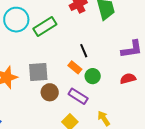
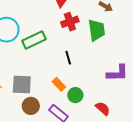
black line: (84, 51) -> (68, 58), moved
red semicircle: (128, 79) -> (103, 108), moved, turned 49

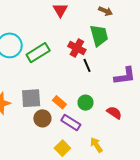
red cross: (70, 22) -> (77, 48), moved, turned -36
black line: (68, 58) -> (87, 65), moved
orange rectangle: (59, 84) -> (59, 102), moved

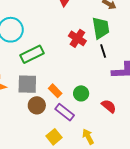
green rectangle: (38, 53) -> (32, 54), moved
black line: (87, 65) -> (103, 51), moved

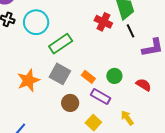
gray square: (27, 84) -> (60, 74), turned 35
brown circle: (37, 105) -> (70, 103), moved

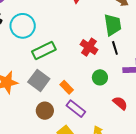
red cross: (103, 22) -> (89, 47), moved
green circle: (114, 76) -> (100, 77), moved

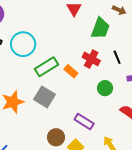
green trapezoid: (113, 25) -> (100, 28), moved, turned 35
orange rectangle: (67, 87) -> (71, 71), moved
brown circle: (45, 111) -> (56, 137), moved

